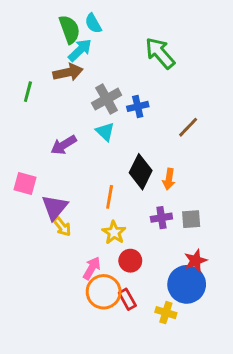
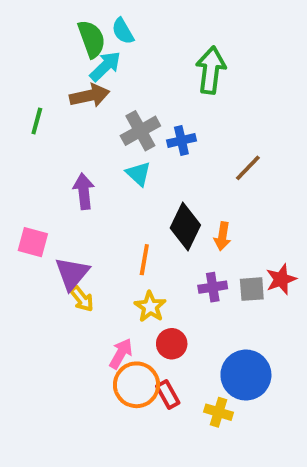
green arrow: (160, 53) -> (211, 70), turned 48
purple arrow: (64, 145) -> (84, 191), turned 115
red star: (196, 261) -> (281, 279), moved

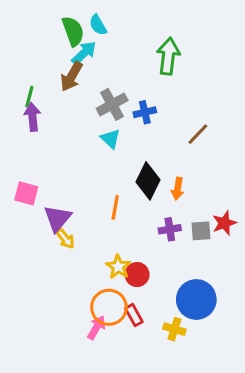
brown arrow: (90, 96) -> (71, 76), turned 132
purple arrow: (84, 191) -> (32, 117), moved
yellow star: (150, 307) -> (118, 267), moved
pink arrow: (121, 354) -> (96, 328), moved

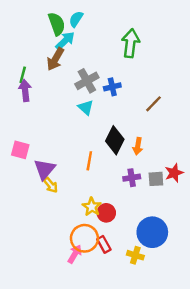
cyan semicircle: (98, 25) -> (76, 19), turned 63

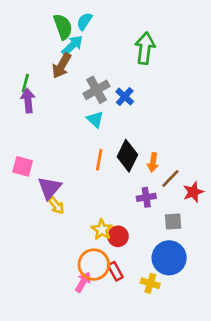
blue cross: (112, 87) -> (125, 97), turned -35
brown line: (154, 104) -> (170, 179), moved
orange line: (89, 161) -> (99, 160), moved
gray square: (156, 179) -> (173, 222), moved

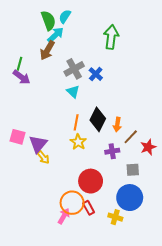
purple arrow: (28, 101) -> (22, 77), turned 132
pink square: (23, 166) -> (17, 137), moved
yellow star: (102, 230) -> (78, 142), moved
red circle: (118, 236) -> (91, 181), size x1.5

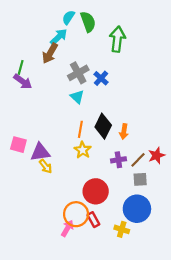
green semicircle: (48, 21) -> (88, 22), moved
brown line: (131, 137) -> (138, 160), moved
purple triangle: (38, 144) -> (40, 152), turned 42

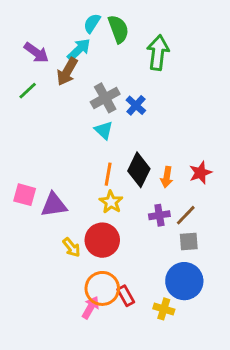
green line: (21, 67) -> (28, 91), turned 32
purple arrow: (23, 82) -> (36, 53), moved
red star: (156, 155) -> (200, 173), moved
yellow arrow: (46, 166) -> (71, 247), moved
red circle: (96, 191) -> (102, 240), moved

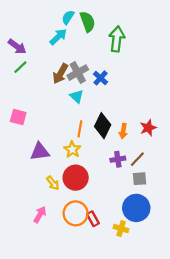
purple arrow: (36, 53) -> (17, 47), moved
brown arrow: (67, 72) -> (60, 74), moved
pink square: (25, 195) -> (18, 117), moved
yellow star: (111, 202) -> (72, 149), moved
pink arrow: (91, 307) -> (40, 214), moved

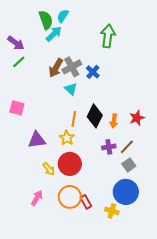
green semicircle: (87, 22) -> (46, 20), moved
gray square: (139, 179) -> (129, 165), turned -32

